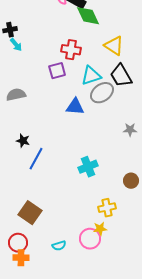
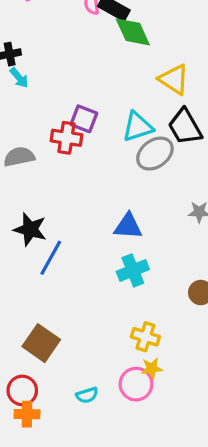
red cross: (71, 50) -> (66, 138), moved
purple square: (57, 71) -> (84, 119), turned 36
blue triangle: (75, 107) -> (128, 226), moved
black star: (23, 141) -> (30, 229), size x1.5
yellow cross: (107, 208) -> (145, 337), moved, turned 30

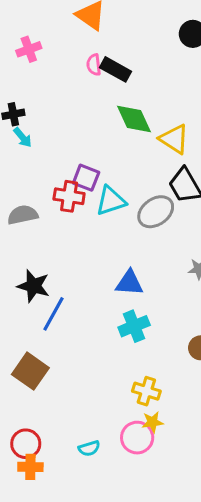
green diamond: (133, 32) -> (134, 119), moved
cyan triangle: (138, 127) -> (111, 201), moved
brown square: (41, 343) -> (30, 371), moved

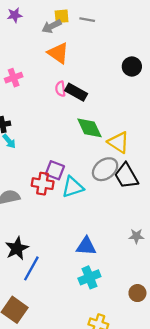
gray ellipse: (156, 212) -> (105, 169), moved
black star: (33, 286) -> (17, 248), turned 30

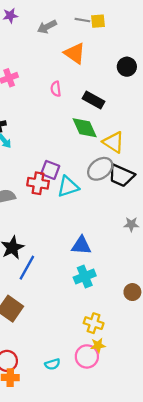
yellow square: (62, 16) -> (98, 21), moved
orange triangle: (58, 53) -> (75, 53), moved
black rectangle: (76, 92) -> (94, 100), moved
black trapezoid: (126, 176) -> (121, 175), turned -36
gray star: (136, 236) -> (131, 224), moved

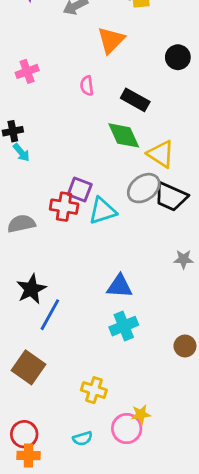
orange triangle: (75, 53) -> (111, 40), turned 40
yellow cross: (94, 323) -> (94, 390), moved

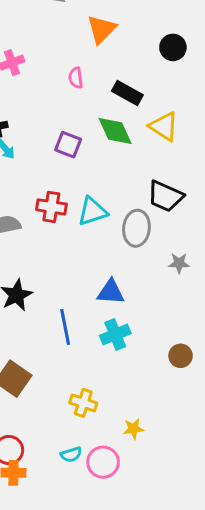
yellow triangle: (161, 154) -> (164, 126), moved
gray ellipse: (144, 188) -> (136, 228), moved, turned -48
purple square: (80, 190) -> (68, 145), moved
blue line: (50, 315) -> (65, 327), moved, turned -40
pink circle: (127, 428) -> (103, 462), moved

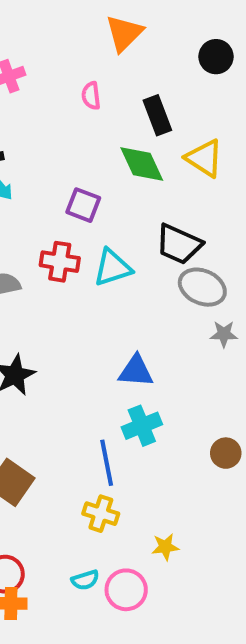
black rectangle: (127, 93) -> (157, 115), turned 40
purple square: (68, 145) -> (83, 205), moved
black trapezoid: (165, 196) -> (179, 244), moved
gray ellipse: (136, 228) -> (202, 287), moved, turned -72
blue line: (65, 327) -> (107, 463), moved

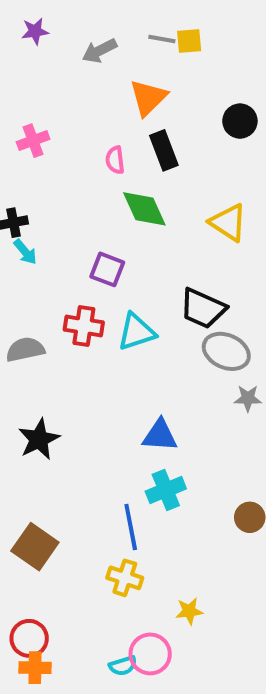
black rectangle: (157, 115) -> (164, 150), moved
green diamond: (142, 164) -> (144, 209), moved
cyan semicircle: (85, 580) -> (123, 666), moved

